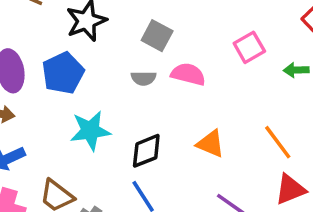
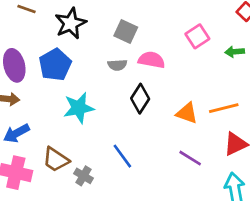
orange line: (278, 142) -> (224, 108), turned -64
orange triangle: (211, 144) -> (187, 113), moved
black diamond: (146, 151) -> (140, 99), moved, turned -32

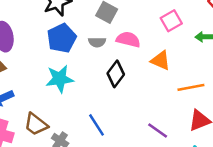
blue pentagon: (55, 65) -> (62, 38), moved
orange triangle: (187, 113) -> (161, 60), moved

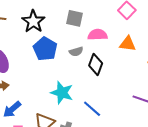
gray semicircle: (97, 42) -> (76, 52), moved
cyan star: (60, 79) -> (62, 93), moved, turned -30

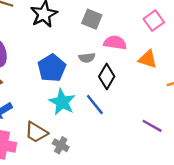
blue pentagon: (45, 49) -> (52, 68), moved
blue line: (92, 109) -> (95, 104), moved

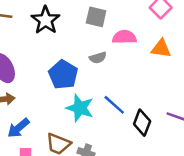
black diamond: (107, 76) -> (142, 123), moved

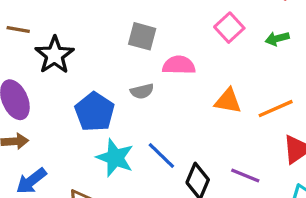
black star: (46, 20) -> (55, 55), moved
orange triangle: (161, 49) -> (228, 101), moved

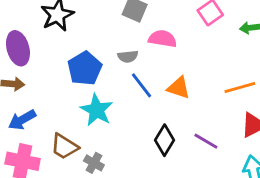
orange triangle: (228, 101) -> (179, 88), moved
blue line: (161, 155) -> (141, 85), moved

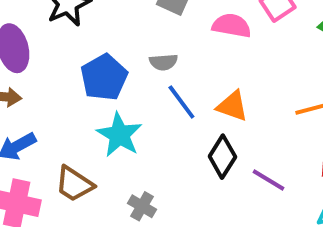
pink semicircle: (162, 39) -> (232, 26), moved
black diamond: (164, 140) -> (222, 157), moved
gray cross: (94, 163) -> (142, 206), moved

